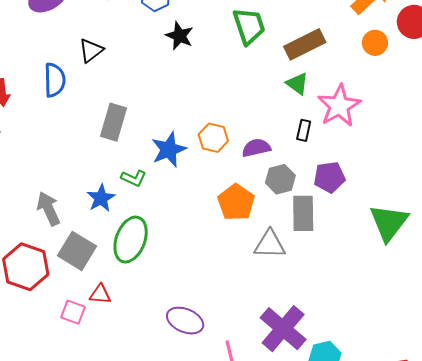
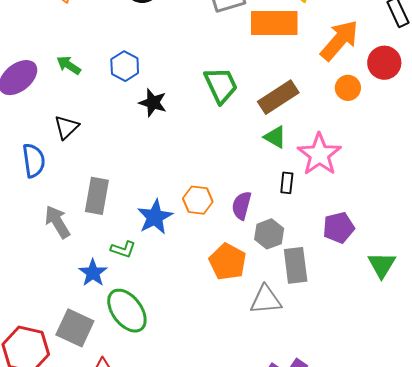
purple semicircle: (256, 148) -> (242, 205), turned -56
purple pentagon: (329, 177) -> (339, 228), moved
gray arrow: (49, 209) -> (57, 222), moved
green triangle: (389, 222) -> (382, 265), size x0.7
green ellipse: (131, 240) -> (127, 311), turned -51

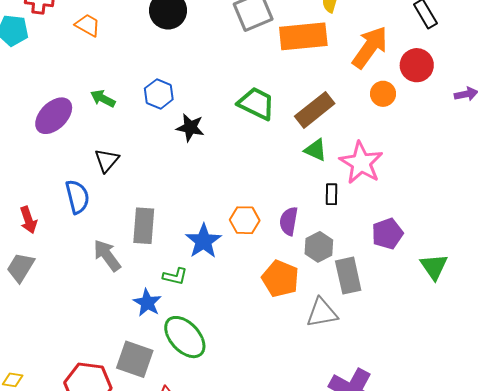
green trapezoid: (221, 85) -> (256, 104), turned -33

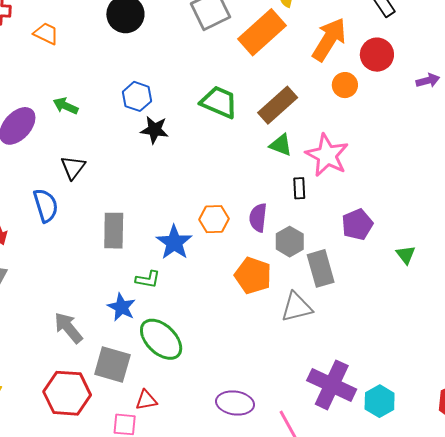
orange rectangle: (303, 36) -> (262, 32), turned -33
blue hexagon: (159, 94) -> (137, 96), moved
gray arrow: (107, 255) -> (68, 328), moved
green triangle: (434, 267) -> (406, 255), size x0.7

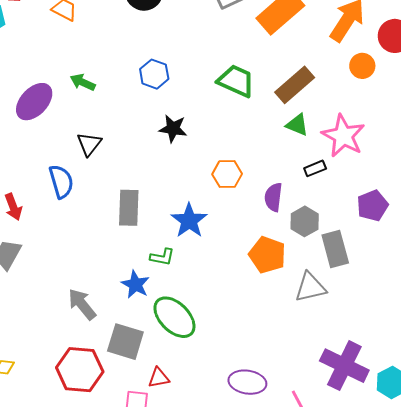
black star: (155, 130) -> (173, 129), moved
black rectangle: (299, 188) -> (315, 168), turned 70
orange hexagon: (214, 219) -> (227, 174), moved

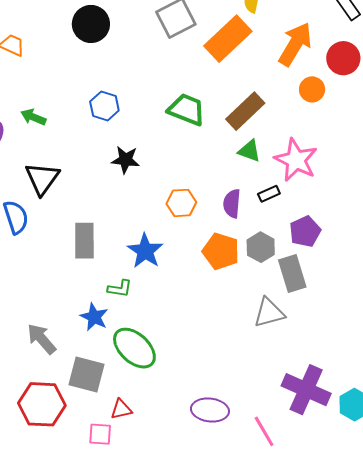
black triangle: (89, 144) -> (42, 178), size x1.4
purple semicircle: (273, 197) -> (232, 204), moved
purple pentagon: (373, 206) -> (305, 231), moved
orange pentagon: (267, 255) -> (221, 251), moved

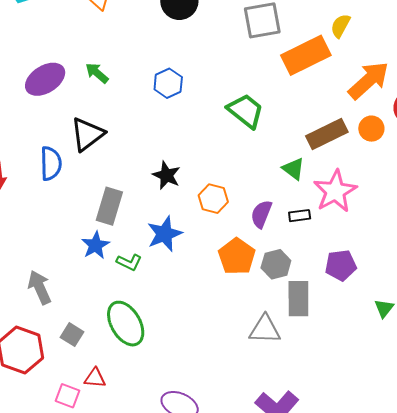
brown rectangle: (245, 111) -> (327, 134), moved
black star: (125, 160) -> (166, 175), moved
purple pentagon: (305, 231) -> (341, 265), moved
blue star: (94, 317) -> (96, 245), moved
gray square: (86, 374) -> (72, 335), size x0.6

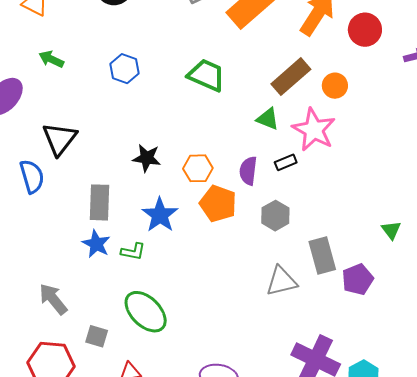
green arrow: (97, 73) -> (51, 59), moved
orange circle: (371, 129) -> (335, 86), moved
orange pentagon: (237, 256) -> (218, 204), moved
purple pentagon: (341, 265) -> (358, 279), moved
gray rectangle: (298, 299) -> (322, 255), moved

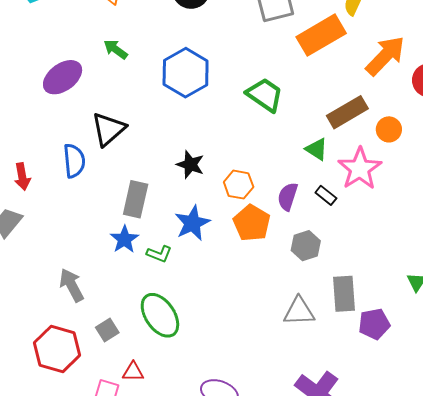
blue hexagon: (124, 69) -> (186, 73), size x1.6
black rectangle: (286, 162) -> (326, 195), turned 50
gray square: (97, 336) -> (107, 330), turned 30

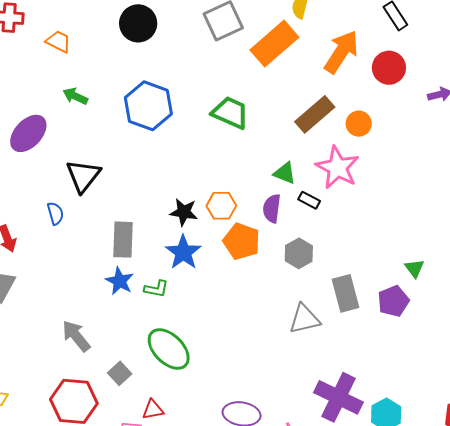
green triangle: (317, 149) -> (285, 173), moved
blue semicircle: (74, 161) -> (55, 213), size x0.7
black star: (190, 165) -> (184, 212), moved
purple pentagon: (374, 324) -> (393, 301), moved

